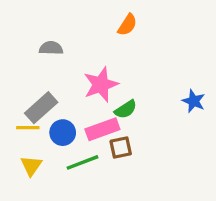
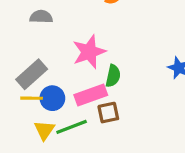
green semicircle: (126, 109) -> (113, 76), turned -45
yellow line: (28, 128) -> (32, 98), moved
yellow triangle: (31, 166) -> (44, 130), moved

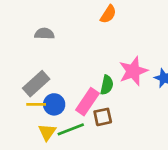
pink star: (89, 52) -> (133, 71), moved
pink rectangle: (91, 95) -> (87, 102), turned -36

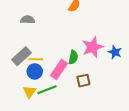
yellow line: (36, 104) -> (36, 59), moved
brown square: (103, 117) -> (83, 81), moved

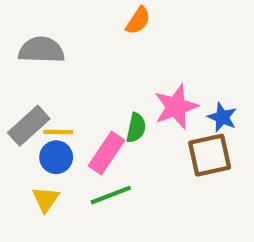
gray semicircle: (28, 20) -> (41, 50), size x1.5
brown square: (83, 81) -> (210, 155), moved, size x1.5
green line: (47, 90) -> (111, 195), moved

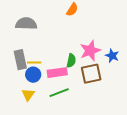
gray rectangle: (29, 126) -> (20, 60), turned -60
pink rectangle: (107, 153) -> (57, 73), turned 48
brown square: (210, 155) -> (91, 74), moved

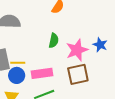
blue star: (112, 56) -> (100, 45), moved
green semicircle: (71, 61) -> (54, 41), moved

